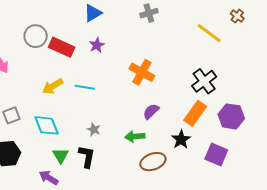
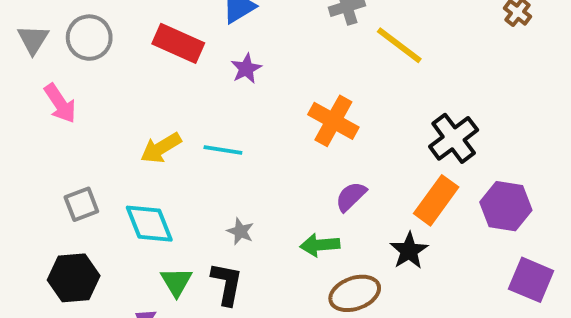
yellow line: (209, 33) -> (399, 45), moved
gray circle: (36, 36) -> (89, 38), moved
red rectangle: (62, 47) -> (178, 43), moved
purple square: (216, 155) -> (531, 280), moved

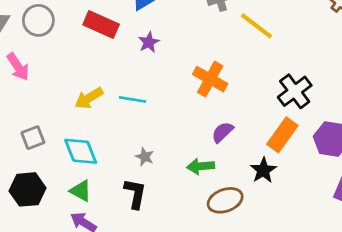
green triangle: (176, 282) -> (81, 191), moved, turned -30

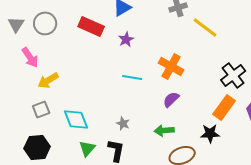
yellow arrow: (89, 98) -> (48, 80), moved
cyan line: (132, 99) -> (132, 77), moved
purple semicircle: (222, 132) -> (171, 99), moved
black star: (263, 170) -> (210, 133), turned 30
green triangle: (81, 191) -> (87, 148), moved, turned 42

